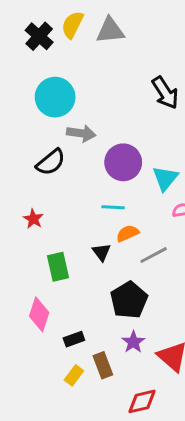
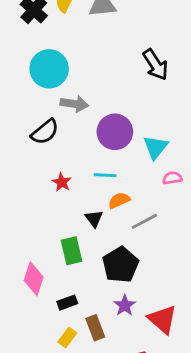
red star: (33, 219) -> (62, 182), moved
green rectangle: (58, 267) -> (71, 251), moved

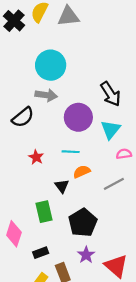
black arrow: (155, 65) -> (111, 94), moved
cyan circle: (49, 69) -> (51, 65), moved
gray line: (144, 221) -> (114, 184), moved

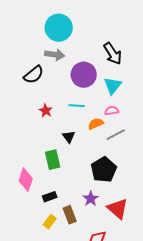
pink semicircle: (124, 154) -> (112, 111), moved
orange semicircle: (82, 172) -> (96, 124), moved
black pentagon: (83, 223) -> (104, 170), moved

